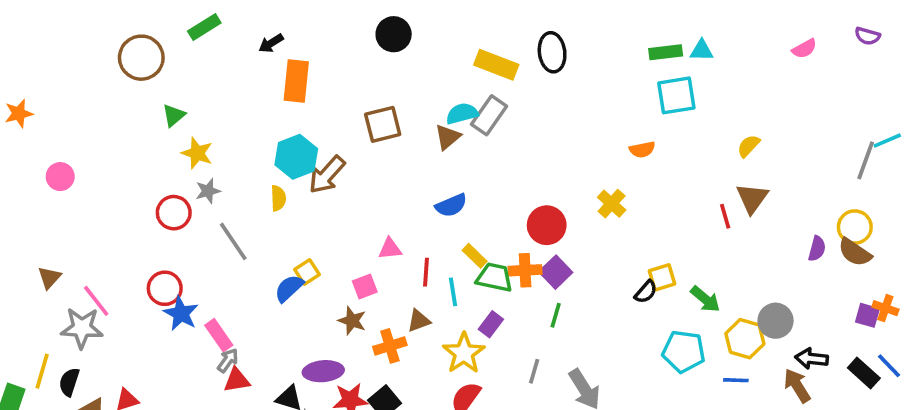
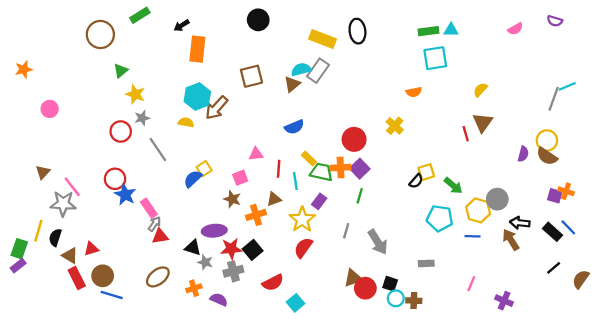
yellow semicircle: (278, 198) -> (186, 122), turned -77

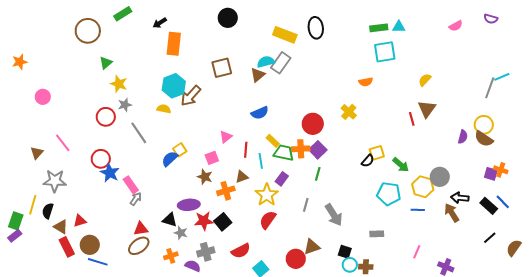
pink triangle: (256, 154) -> (226, 137), turned -32
pink line: (72, 187) -> (63, 143), moved
red triangle: (160, 236) -> (141, 229), moved
gray cross: (233, 271) -> (206, 252), moved
red circle: (365, 288) -> (296, 259), moved

